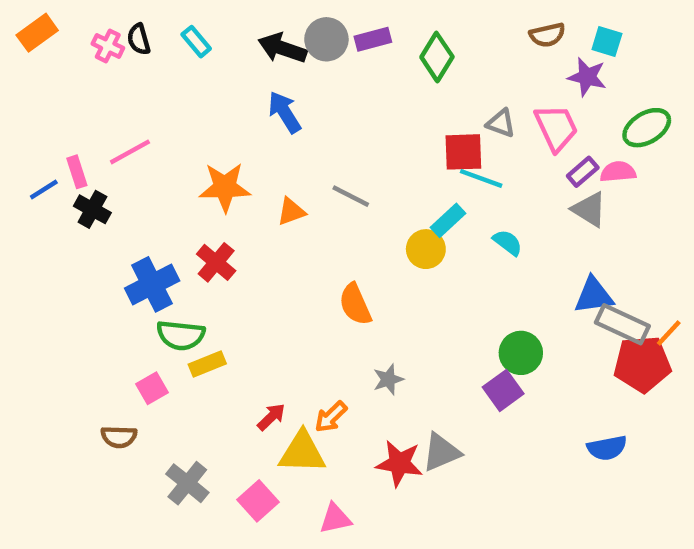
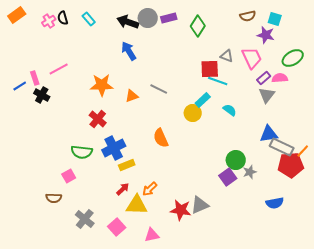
pink cross: (108, 46) -> (49, 21), turned 32
gray triangle: (589, 209) -> (267, 95), turned 36
blue cross: (152, 284) -> (114, 148), moved
yellow rectangle: (207, 364) -> (127, 165), moved
gray star: (388, 379) -> (250, 172), moved

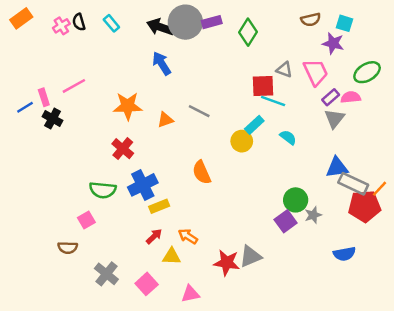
gray circle: (148, 18) -> (185, 22), size x1.4
orange arrow: (150, 189) -> (188, 236), turned 77
yellow triangle: (137, 205) -> (172, 256), size x0.7

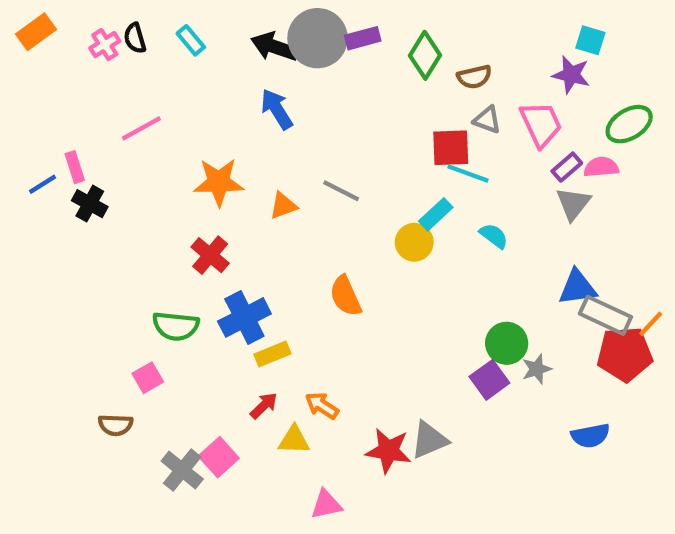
brown semicircle: (311, 20) -> (474, 77), moved
pink line: (74, 86) -> (141, 128), moved
pink square: (147, 284) -> (219, 457), moved

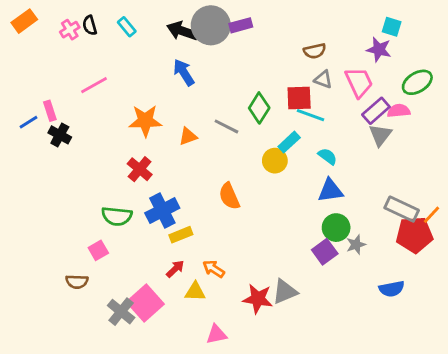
green diamond: (425, 55) -> (259, 108), moved
purple rectangle: (567, 167) -> (376, 111), size x1.4
blue triangle: (578, 287) -> (330, 191), moved
pink square: (219, 457) -> (145, 303), size x1.4

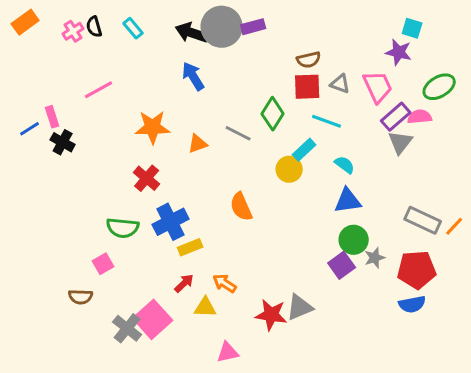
brown semicircle: (315, 51) -> (309, 60), moved
red square: (299, 98) -> (307, 87), moved
red pentagon: (414, 235) -> (417, 270), moved

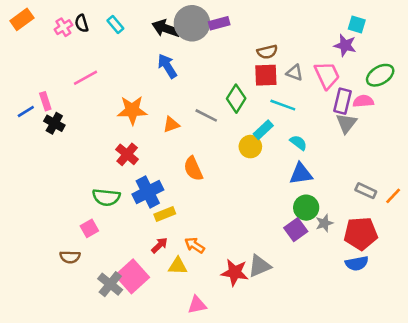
purple rectangle: (396, 117) -> (342, 101), turned -35
orange semicircle: (241, 207) -> (193, 169), moved
gray rectangle: (423, 220) -> (366, 191), size x0.7

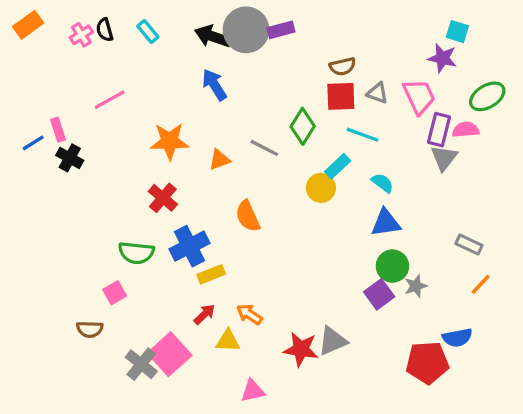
orange line: (393, 196) -> (481, 284), moved
red pentagon: (361, 234) -> (427, 363), moved

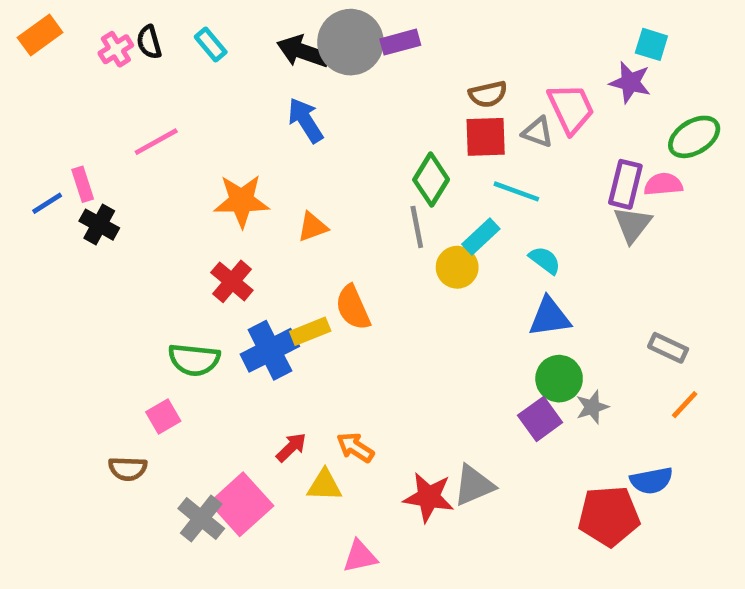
pink trapezoid: (419, 96) -> (571, 108), moved
gray line: (264, 148) -> (417, 227), moved, turned 52
yellow rectangle: (211, 274) -> (310, 331), moved

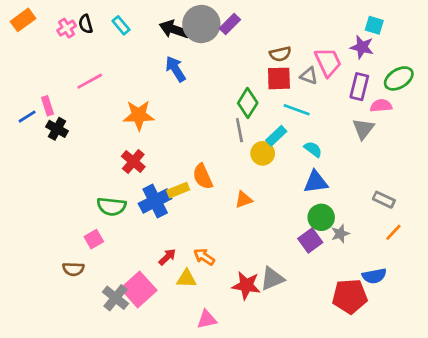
purple rectangle: (400, 42) -> (230, 24), turned -30
purple rectangle: (625, 184) -> (359, 87), moved
orange triangle: (313, 227) -> (244, 200), moved

